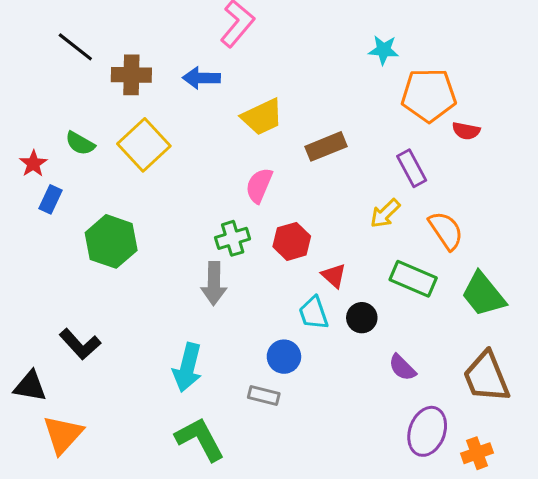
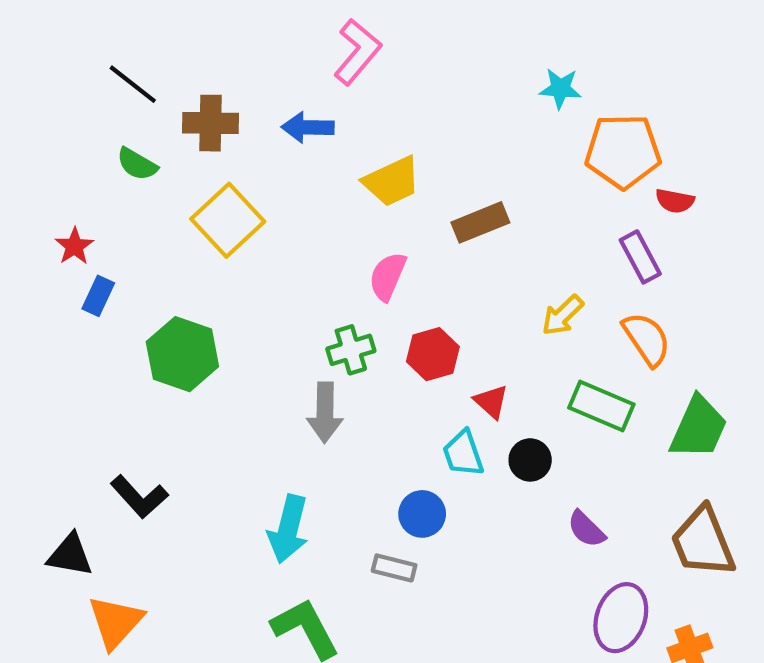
green semicircle: (80, 143) -> (137, 164), moved
purple rectangle: (412, 168) -> (640, 257), moved
green trapezoid: (483, 294) -> (699, 428), turned -117

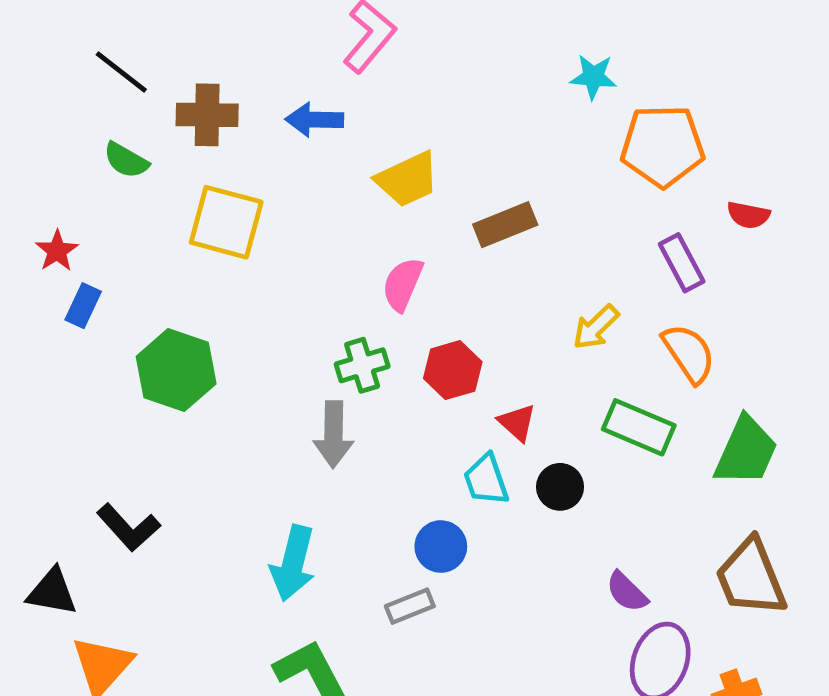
red semicircle: (675, 201) -> (748, 215), moved
yellow square: (228, 220) -> (226, 222), turned -32
purple semicircle: (586, 529) -> (627, 592), moved
gray rectangle: (394, 568) -> (410, 606), turned -36

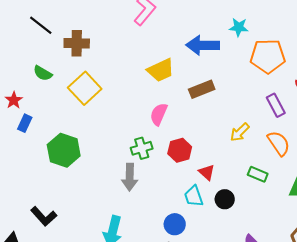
blue arrow: (314, 120) -> (203, 45), moved, size x1.4
green semicircle: (126, 160) -> (43, 73), moved
yellow square: (226, 222) -> (85, 88), turned 32
green rectangle: (639, 427) -> (258, 174), size x0.7

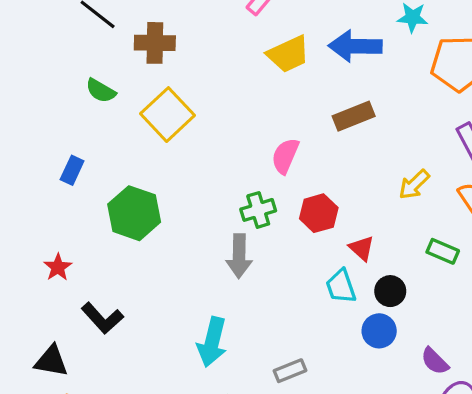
yellow trapezoid: (161, 70) -> (288, 54), moved
red star: (14, 100) -> (58, 267), moved
blue circle: (175, 224) -> (379, 331), moved

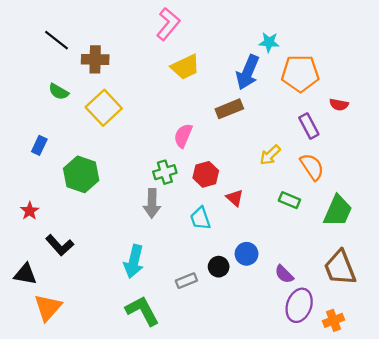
blue arrow: (355, 46) -> (248, 72), moved, turned -68
cyan trapezoid: (341, 286) -> (200, 218), moved
black circle: (390, 291) -> (219, 267), moved

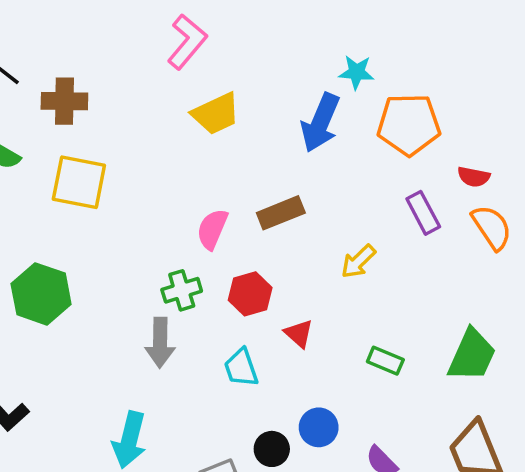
yellow square: (104, 108) -> (79, 182), turned -36
brown rectangle: (229, 109) -> (281, 213), moved
orange semicircle: (312, 167) -> (492, 227), moved
green rectangle: (289, 200) -> (385, 361), moved

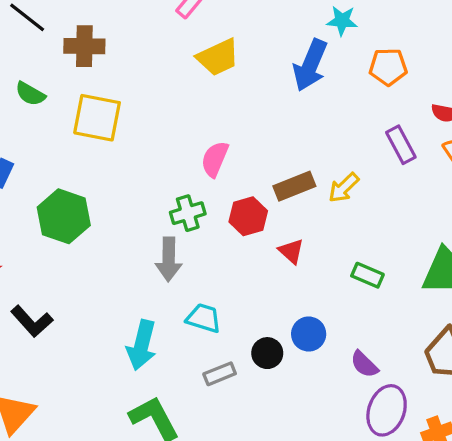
orange pentagon: (409, 125) -> (388, 67), size x0.7
brown rectangle: (281, 213) -> (294, 186), moved
cyan trapezoid: (241, 368) -> (204, 318), moved, turned 126

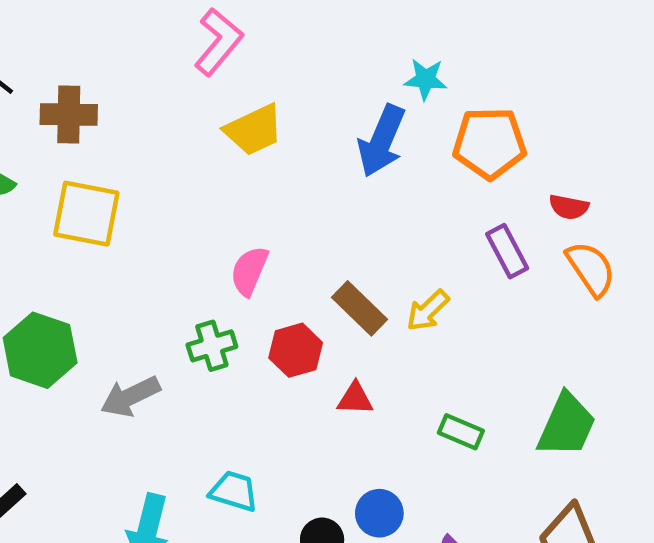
orange pentagon: (388, 67) -> (489, 143), size x1.4
brown rectangle: (294, 186) -> (359, 308), turned 66
red triangle: (291, 251) -> (355, 399), turned -40
gray arrow: (169, 259) -> (130, 396), moved, turned 63

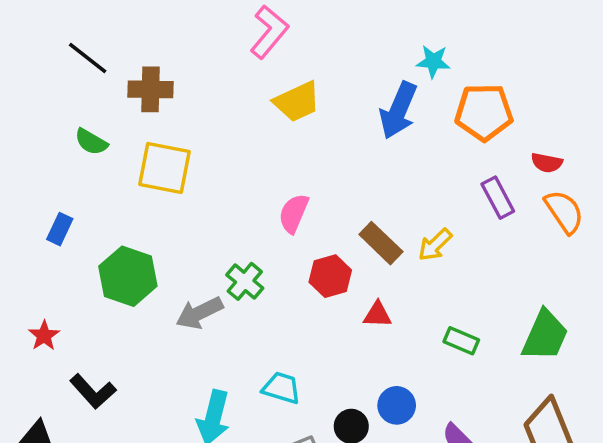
green cross: (212, 346) -> (245, 281), moved, turned -33

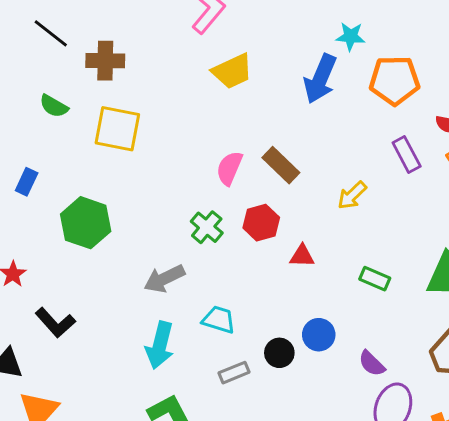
brown rectangle: (381, 243) -> (281, 165), moved
green cross: (245, 281) -> (207, 227), moved
gray arrow: (199, 313) -> (164, 279), moved

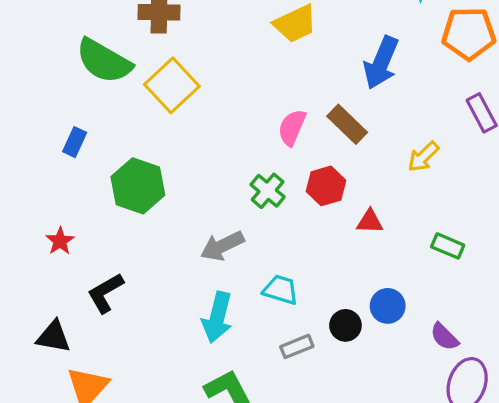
blue arrow: (320, 79) -> (381, 63), moved
green semicircle: (54, 106) -> (104, 61), size x1.8
yellow square: (117, 129) -> (172, 85), turned 36
black L-shape: (55, 323) -> (105, 293), turned 102

